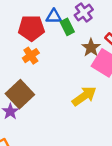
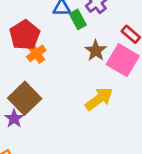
red pentagon: (31, 28) -> (25, 35), moved, turned -30
brown star: (91, 48) -> (96, 51), moved

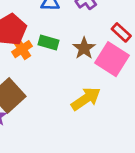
green rectangle: (78, 19) -> (48, 43), moved, turned -48

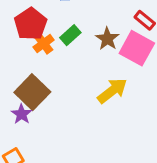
green rectangle: (48, 43) -> (70, 35), turned -54

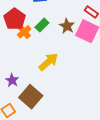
yellow arrow: (112, 91) -> (48, 62), moved
brown square: (32, 92) -> (31, 97), moved

